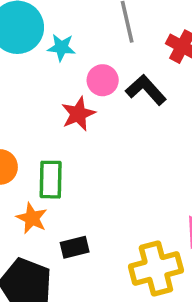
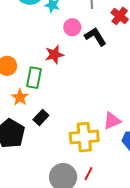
red star: (78, 114) -> (54, 55), moved
black rectangle: (75, 247) -> (41, 118), turned -42

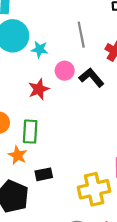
red star: (54, 55) -> (39, 89), moved
black rectangle: (41, 118) -> (44, 174), turned 42

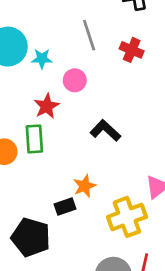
black L-shape: (91, 77) -> (105, 130), moved
green rectangle: (30, 132) -> (34, 139), moved
orange star: (18, 155) -> (85, 186), moved, turned 30

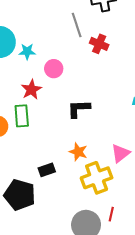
gray line: (89, 35) -> (77, 25), moved
black L-shape: (105, 130) -> (79, 109), turned -45
orange star: (85, 186) -> (78, 152), moved, turned -30

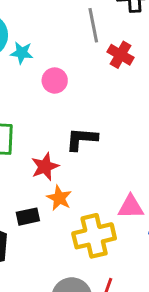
red star: (31, 90) -> (45, 167), moved
orange star: (78, 152) -> (59, 198), moved
pink triangle: (120, 153) -> (131, 207), turned 30

